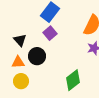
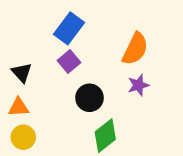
black circle: (37, 56) -> (89, 98), moved

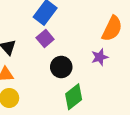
orange semicircle: (135, 49) -> (112, 29), moved

